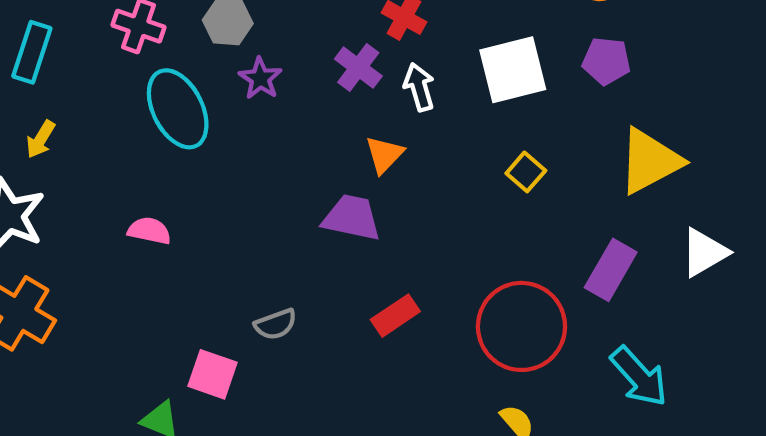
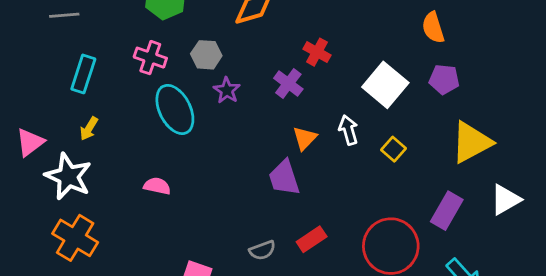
white square: (513, 70) -> (385, 85), turned -36
white arrow: (419, 87) -> (348, 130), moved
purple trapezoid: (352, 218) -> (284, 178), turned -120
gray semicircle: (276, 324) -> (262, 250), moved

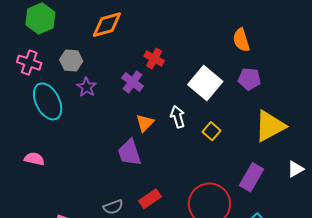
white triangle: (506, 200) -> (295, 169), size x0.7

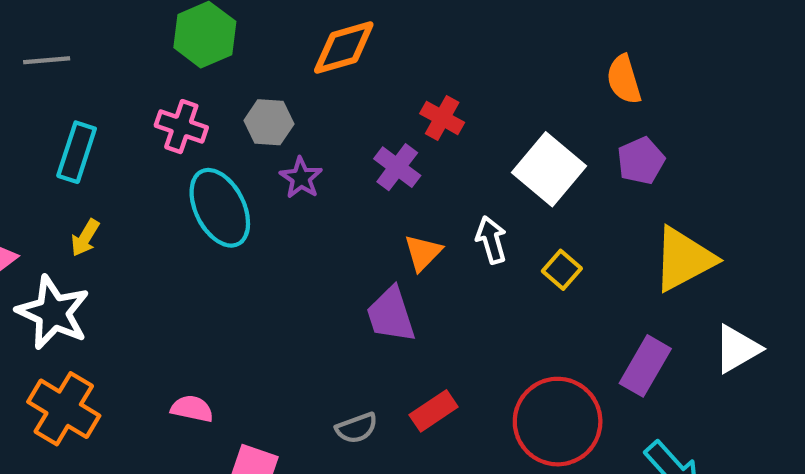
purple pentagon: (249, 79) -> (641, 161), turned -30
pink semicircle: (34, 159) -> (192, 409), moved
white triangle: (295, 169) -> (737, 349), size x1.4

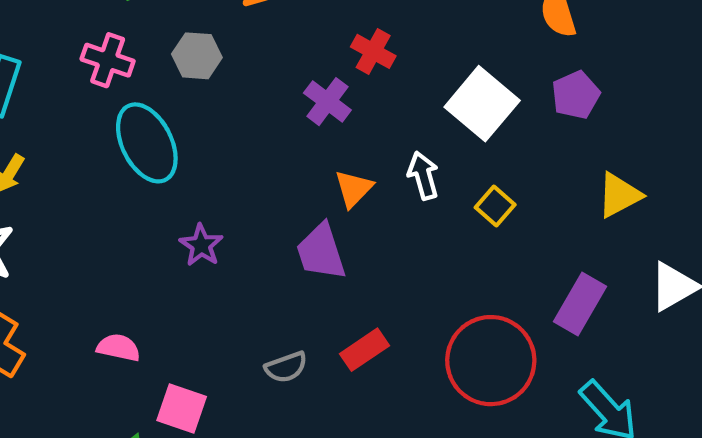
purple star: (301, 178) -> (201, 245), moved
yellow triangle: (684, 259) -> (619, 195), size x0.7

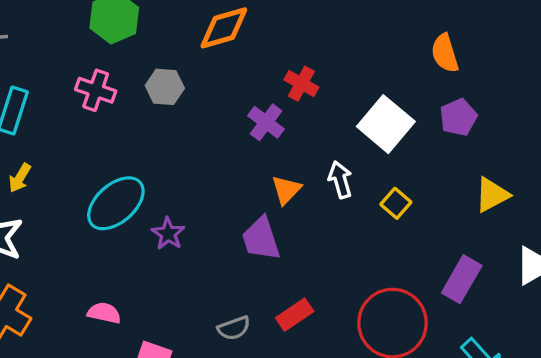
cyan ellipse: (147, 143) -> (116, 203), moved, turned 76

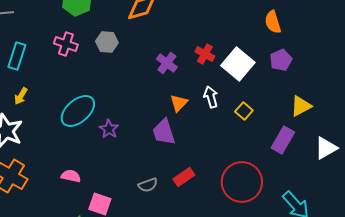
red cross: (301, 84) -> (205, 54), moved
purple rectangle: (462, 279) -> (283, 140), moved

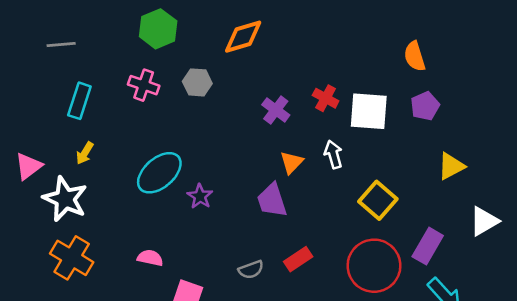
white square: (238, 64) -> (369, 111), turned -36
yellow square: (244, 111) -> (378, 200), moved, size x1.6
purple rectangle: (283, 140) -> (428, 246), moved

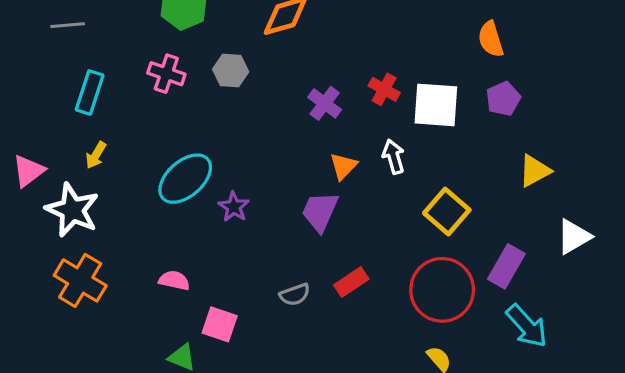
purple trapezoid: (272, 200) -> (320, 212), turned 42

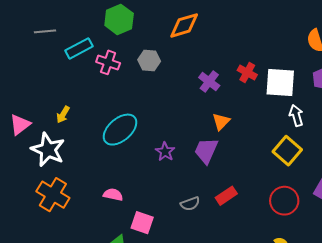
cyan rectangle: (90, 92) -> (79, 48), moved, turned 44
white arrow: (394, 157) -> (296, 116), moved
purple star: (234, 207) -> (165, 152), moved
red circle: (442, 290) -> (284, 201), size x0.7

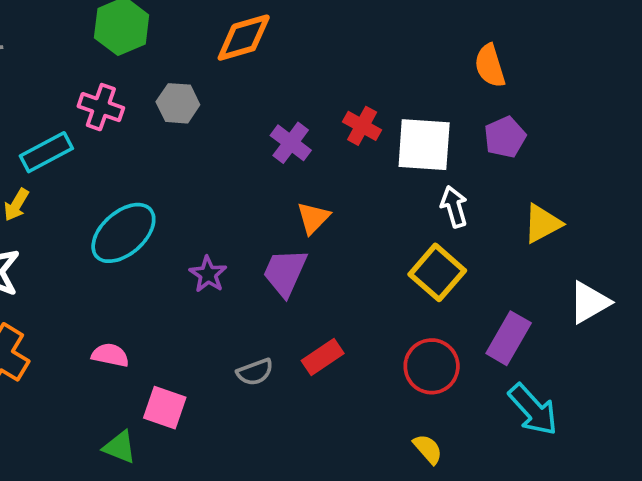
cyan rectangle: (79, 48) -> (46, 152), moved

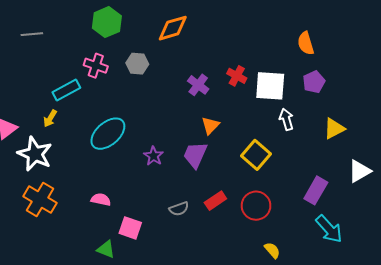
yellow square: (437, 272) -> (256, 155), moved
red circle: (432, 366) -> (256, 206), moved

